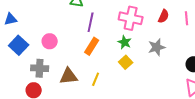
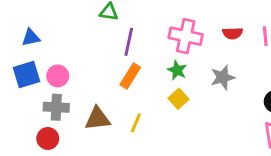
red semicircle: (164, 16) -> (233, 33), turned 64
blue triangle: (11, 19) -> (31, 38), moved
pink circle: (50, 41) -> (58, 76), moved
blue square: (19, 45) -> (26, 75), turned 30

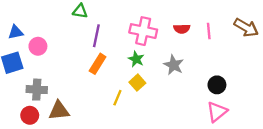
pink circle: (58, 76) -> (38, 46), moved
gray star: (223, 77) -> (174, 65), turned -30
brown triangle: (98, 119) -> (59, 111), moved
yellow line: (136, 123) -> (117, 98), moved

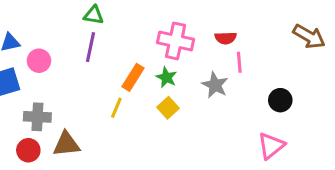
pink line: (209, 31) -> (239, 62), moved
purple line: (96, 36) -> (91, 47), moved
orange rectangle: (98, 64) -> (133, 77), moved
black circle: (217, 85) -> (280, 100), moved
yellow line: (117, 98) -> (116, 108), moved

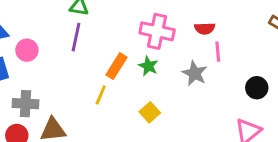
yellow square: (168, 108) -> (150, 112), moved

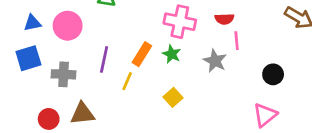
purple line: (76, 37) -> (104, 59), moved
pink circle: (27, 50) -> (68, 26), moved, size x1.4
gray cross: (25, 104) -> (64, 74), moved

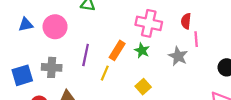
red semicircle: (224, 19) -> (186, 21), turned 98
blue square: (28, 58) -> (22, 75), moved

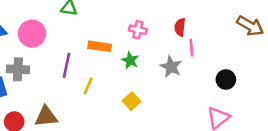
pink cross: (149, 23) -> (138, 30), size x0.6
orange rectangle: (117, 50) -> (100, 46), moved, turned 66
gray cross: (52, 67) -> (18, 69), moved

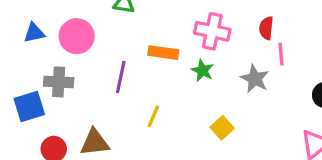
pink cross: (138, 30) -> (212, 31), size x1.5
yellow line: (88, 86) -> (153, 116), moved
yellow square: (131, 101) -> (222, 128), moved

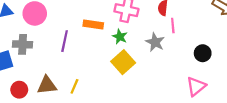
yellow line: (153, 116) -> (74, 86), moved
yellow square: (222, 128) -> (123, 62), moved, size x1.5

